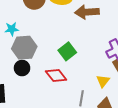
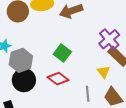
black circle: (22, 68) -> (24, 80), size x1.5

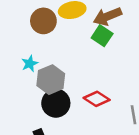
green square: (62, 53) -> (102, 36), moved

